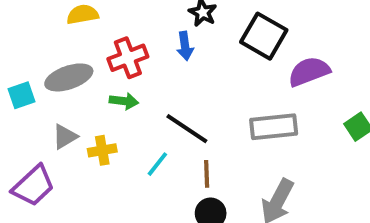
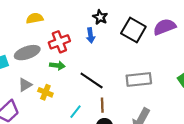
purple semicircle: (309, 72) -> (165, 27), moved
yellow cross: (102, 150) -> (45, 92), turned 32
cyan line: (157, 164) -> (75, 112), moved

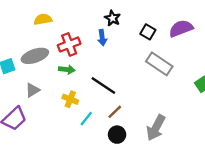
black square: (133, 30) -> (148, 32), size x0.6
gray rectangle: (139, 79) -> (159, 64), moved, turned 40
yellow cross: (45, 92) -> (70, 99), moved
brown line: (102, 105) -> (115, 112), turned 48

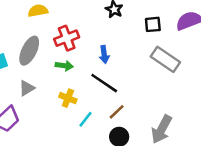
black square: (148, 32) -> (153, 24), turned -35
blue arrow: (102, 38) -> (104, 54), moved
gray ellipse: (35, 56) -> (29, 51), turned -45

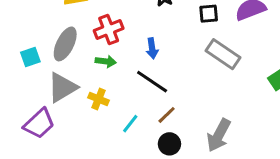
gray triangle: (27, 88) -> (62, 87), size x1.6
yellow cross: (68, 98) -> (98, 99), moved

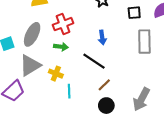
blue arrow: (152, 48) -> (102, 37), moved
gray rectangle: (223, 54) -> (144, 42), turned 55
cyan line: (130, 124) -> (69, 91), moved, turned -40

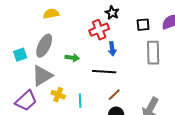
red cross: (63, 24) -> (99, 30), moved
black line: (94, 61) -> (104, 72), turned -30
yellow cross: (56, 74) -> (58, 95), moved

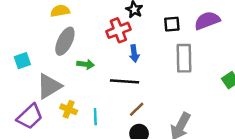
gray ellipse: (44, 46) -> (65, 41), moved

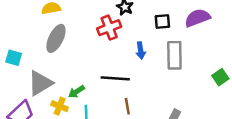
blue arrow: (134, 53) -> (141, 51), moved
cyan square: (22, 61) -> (14, 58), turned 35
green arrow: (86, 64) -> (77, 92), moved, turned 140
brown line: (137, 109) -> (127, 106), turned -56

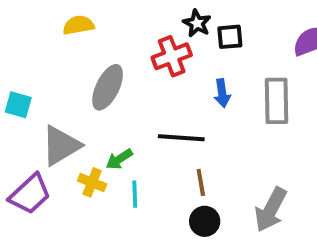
black square: (162, 22) -> (230, 37), moved
gray ellipse: (56, 38) -> (108, 87), moved

